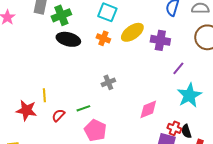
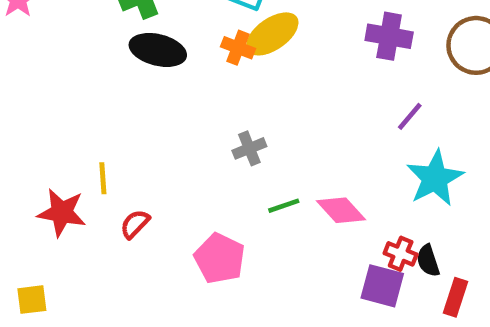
yellow ellipse: (132, 32) -> (272, 34), moved
purple cross: (160, 40) -> (389, 36), moved
green line: (83, 108) -> (284, 206), moved
pink diamond: (148, 109) -> (341, 210), turned 70

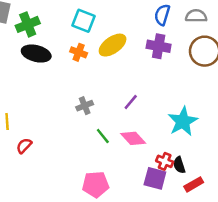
yellow ellipse: (272, 34) -> (113, 45), moved
purple line: (410, 116) -> (131, 102), moved
green line: (284, 206) -> (103, 136), turned 70
pink pentagon: (220, 258) -> (96, 184), moved, turned -30
red rectangle: (456, 297) -> (194, 184), turned 42

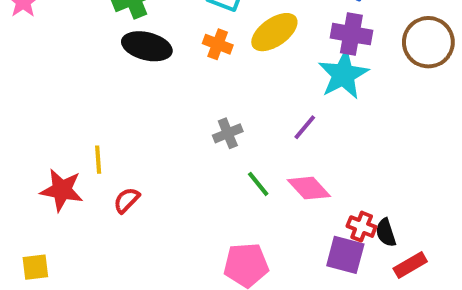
cyan star: (183, 121) -> (343, 75), moved

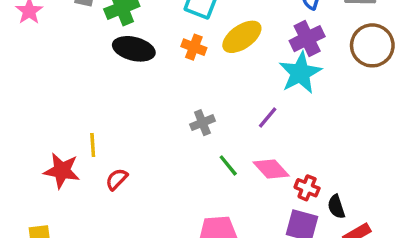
purple cross: (351, 34) -> (307, 39), turned -36
red cross: (362, 227) -> (307, 188), moved

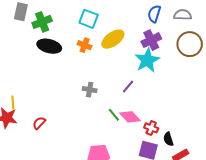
gray cross: (202, 123) -> (90, 90), turned 32
yellow line: (93, 145) -> (13, 103), moved
green line: (228, 165) -> (114, 115), moved

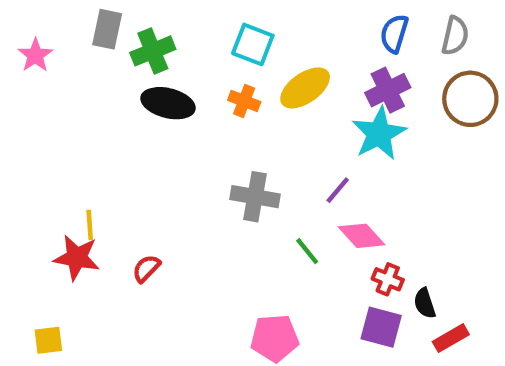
gray semicircle: (183, 15) -> (455, 36), turned 102
gray cross: (90, 90) -> (255, 197), size x1.5
pink diamond: (130, 117) -> (362, 236), moved

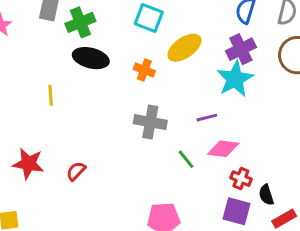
orange cross: (244, 101) -> (144, 70), moved
purple line: (338, 190) -> (207, 118), turned 36
yellow line: (90, 225) -> (51, 95), moved
pink diamond: (362, 236) -> (223, 149), turned -40

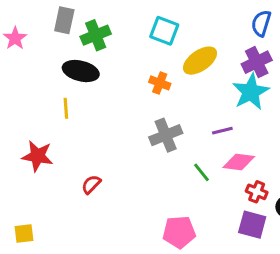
black ellipse: (91, 58) -> (81, 71), moved
gray cross: (150, 122) -> (166, 135), turned -32
red star: (28, 164) -> (37, 156), moved

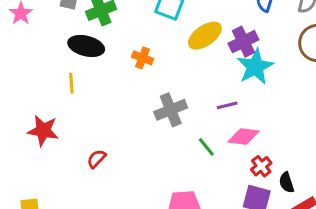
purple cross: (257, 62) -> (243, 42), moved
orange cross: (160, 83) -> (143, 58), moved
red cross: (257, 192) -> (261, 166), turned 30

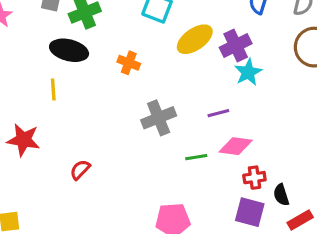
cyan star: (255, 67) -> (248, 72), size x0.7
green line: (206, 147) -> (196, 157), turned -60
red cross: (261, 166) -> (254, 178), turned 30

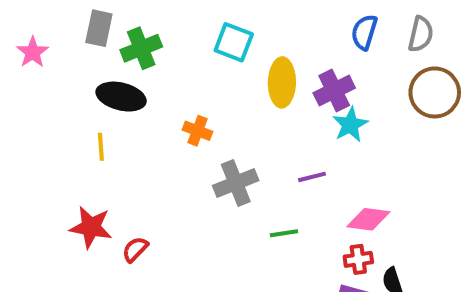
yellow ellipse: (195, 39) -> (282, 82), turned -54
orange cross: (129, 63) -> (197, 131), moved
red star: (23, 140) -> (91, 227), moved
pink diamond: (236, 146) -> (368, 219), moved

